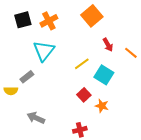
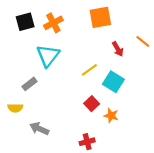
orange square: (92, 16) -> (100, 17), turned 30
orange line: (131, 53) -> (143, 41), moved
yellow semicircle: (11, 91) -> (15, 108), moved

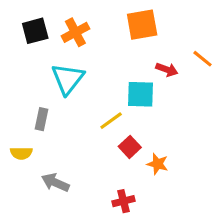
red arrow: (118, 49) -> (167, 70), turned -40
yellow line: (89, 70) -> (111, 121), moved
cyan square: (113, 82) -> (141, 94), moved, turned -30
gray rectangle: (29, 84) -> (41, 119), turned -40

